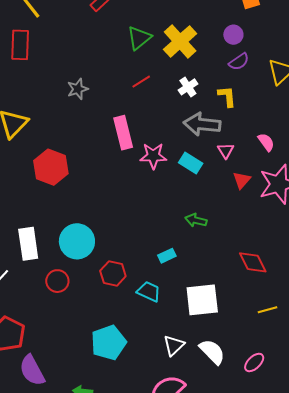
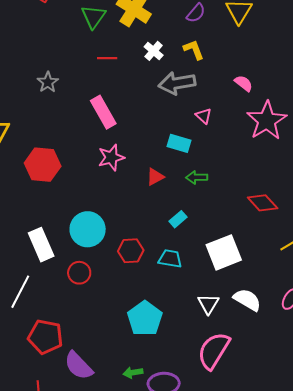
red line: (141, 82) -> (107, 58), turned 48
pink triangle: (226, 151) -> (204, 116), moved
pink star: (153, 156) -> (111, 157), moved
cyan rectangle: (191, 163) -> (179, 143), moved
red triangle: (242, 180) -> (155, 177), moved, turned 36

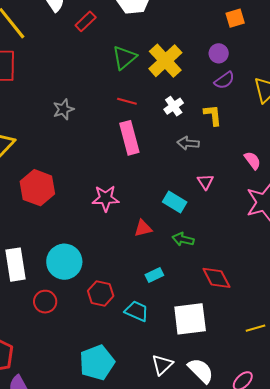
gray arrow: (177, 83) -> (188, 143), size x0.6
pink rectangle: (103, 112) -> (129, 138), moved
red diamond: (263, 203) -> (216, 278), moved

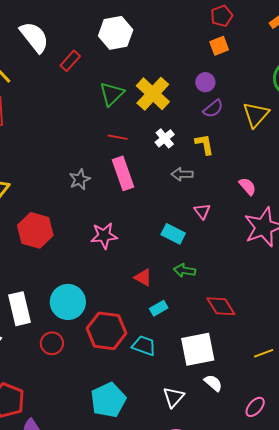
gray star: (63, 109) -> (80, 179), moved
red triangle: (143, 228) -> (143, 277), moved, turned 48
red hexagon: (101, 293) -> (107, 331), size x1.5
white semicircle: (201, 371) -> (213, 383), moved, size x0.7

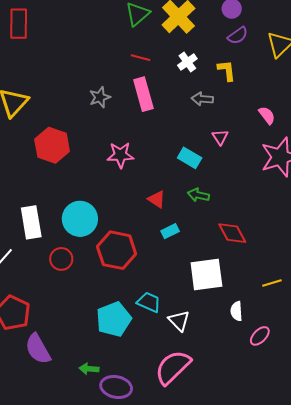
cyan trapezoid: (144, 346) -> (149, 302), moved
white semicircle: (213, 383) -> (236, 311), moved, turned -138
white triangle: (174, 397) -> (179, 321), turned -30

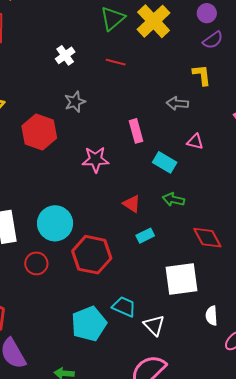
white cross: (187, 62) -> (65, 55), moved
pink rectangle: (143, 94) -> (136, 131), moved, size x0.7
pink triangle: (220, 137) -> (195, 142), turned -42
red hexagon: (52, 145) -> (39, 132), moved

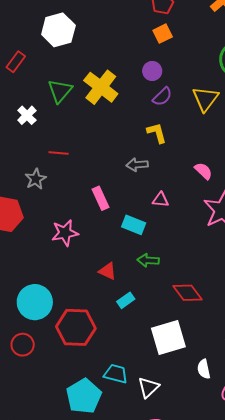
white cross: (65, 55) -> (27, 115), moved
red line: (116, 62) -> (59, 153), moved
white triangle: (154, 325) -> (148, 387), turned 40

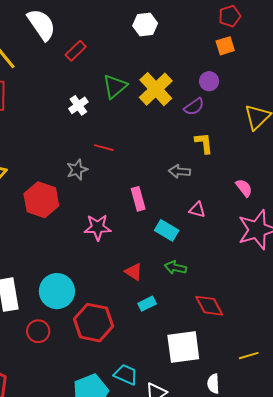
white hexagon: (58, 30) -> (145, 24), moved, size x0.7
purple semicircle: (162, 97) -> (194, 107), moved

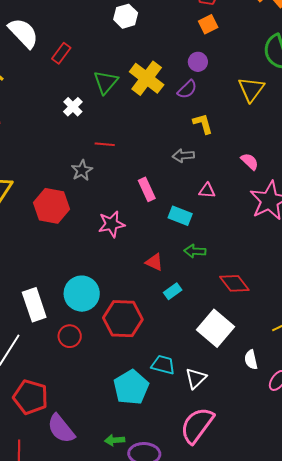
white square: (183, 347) -> (215, 328), turned -33

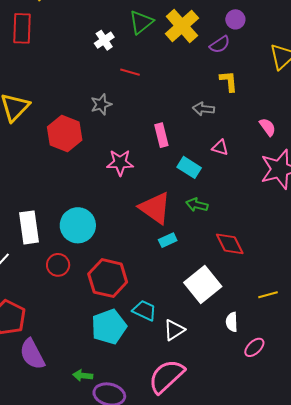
red line: (105, 144) -> (130, 72), moved
red triangle: (154, 262) -> (155, 208), size x1.8
red hexagon: (123, 319) -> (108, 278), moved

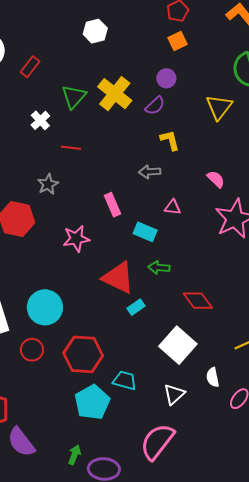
white triangle: (174, 330) -> (174, 394), moved
green arrow: (83, 375) -> (75, 455), turned 114

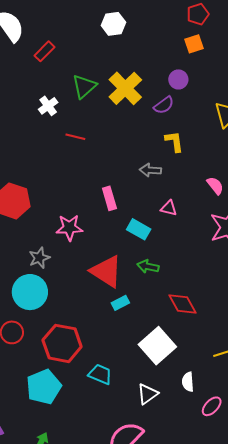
gray star: (48, 184) -> (39, 258), moved
cyan pentagon: (92, 402) -> (44, 387), moved

